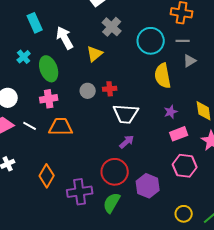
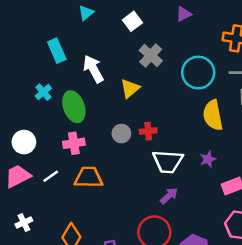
purple star: (171, 112) -> (208, 159), moved
white line: (30, 126) -> (51, 176), turned -64

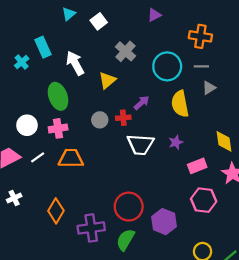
white square: (132, 21) -> (99, 21), moved
cyan cross: (43, 92) -> (22, 62), moved
white circle: (24, 142) -> (27, 125), moved
purple arrow: (169, 196) -> (142, 103), moved

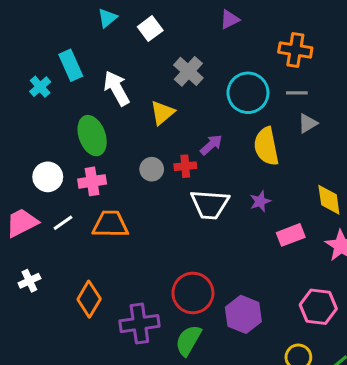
pink hexagon: (204, 200) -> (318, 307), moved

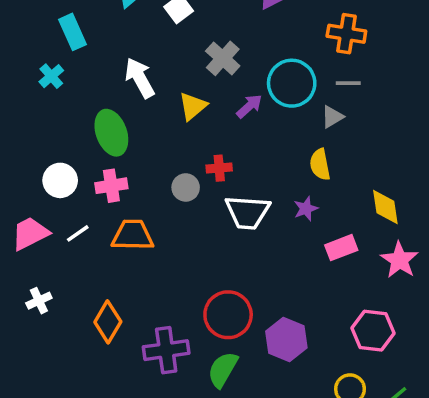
cyan rectangle: (71, 65) -> (72, 32), moved
gray triangle: (308, 123) -> (332, 117), moved
purple arrow: (211, 145) -> (249, 106), moved
yellow semicircle: (266, 146) -> (320, 164), moved, size x0.7
gray circle: (152, 169) -> (186, 187), moved

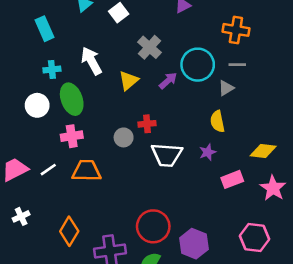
cyan cross: (51, 76) -> (52, 69), moved, turned 35
white circle: (60, 180) -> (37, 105), moved
yellow diamond: (385, 207) -> (263, 151), turned -75

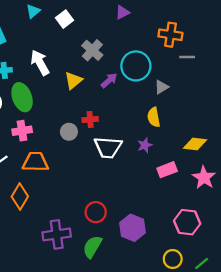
gray line: (237, 65) -> (187, 57), moved
red circle: (153, 226) -> (96, 212), size x0.7
orange diamond: (69, 231) -> (20, 196), moved

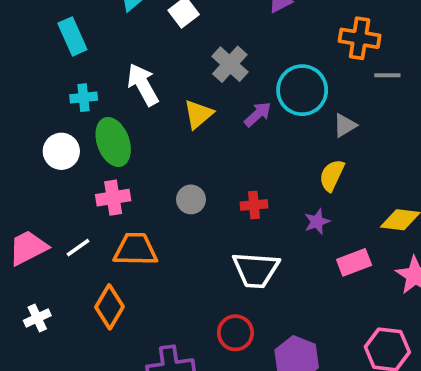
yellow semicircle: (154, 117) -> (332, 175), turned 36
red cross: (90, 120) -> (254, 205), moved
white trapezoid: (108, 147) -> (256, 270), moved

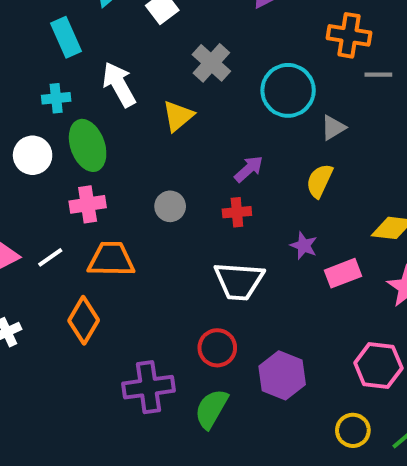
cyan rectangle: (72, 36) -> (66, 37), moved
purple arrow: (258, 114) -> (249, 169), moved
purple star: (317, 222) -> (304, 246), moved, turned -30

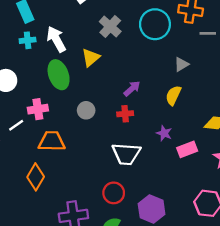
cyan circle: (288, 90) -> (155, 24), moved
cyan cross: (56, 98) -> (28, 40), moved
green ellipse: (88, 145) -> (59, 75), moved
white line: (50, 257) -> (16, 125), moved

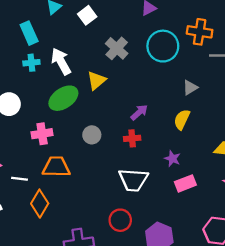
green ellipse: (59, 75) -> (63, 98), turned 76
white line: (16, 125) -> (20, 179), moved, turned 42
pink rectangle: (187, 149) -> (185, 183), moved

